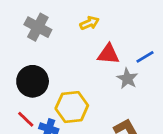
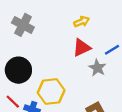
yellow arrow: (89, 23) -> (82, 22), moved
red triangle: (108, 54) -> (82, 48), turned -30

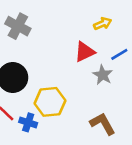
yellow arrow: (82, 22) -> (103, 24), moved

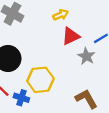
yellow arrow: (103, 24) -> (61, 15), moved

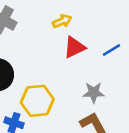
gray star: (86, 56) -> (94, 93), moved, turned -30

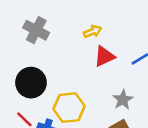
gray star: (94, 93) -> (123, 100), turned -30

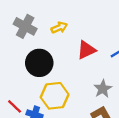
yellow arrow: (93, 31) -> (59, 28), moved
black circle: (31, 83) -> (39, 63), moved

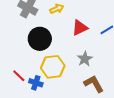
gray star: (103, 89) -> (85, 59), moved

